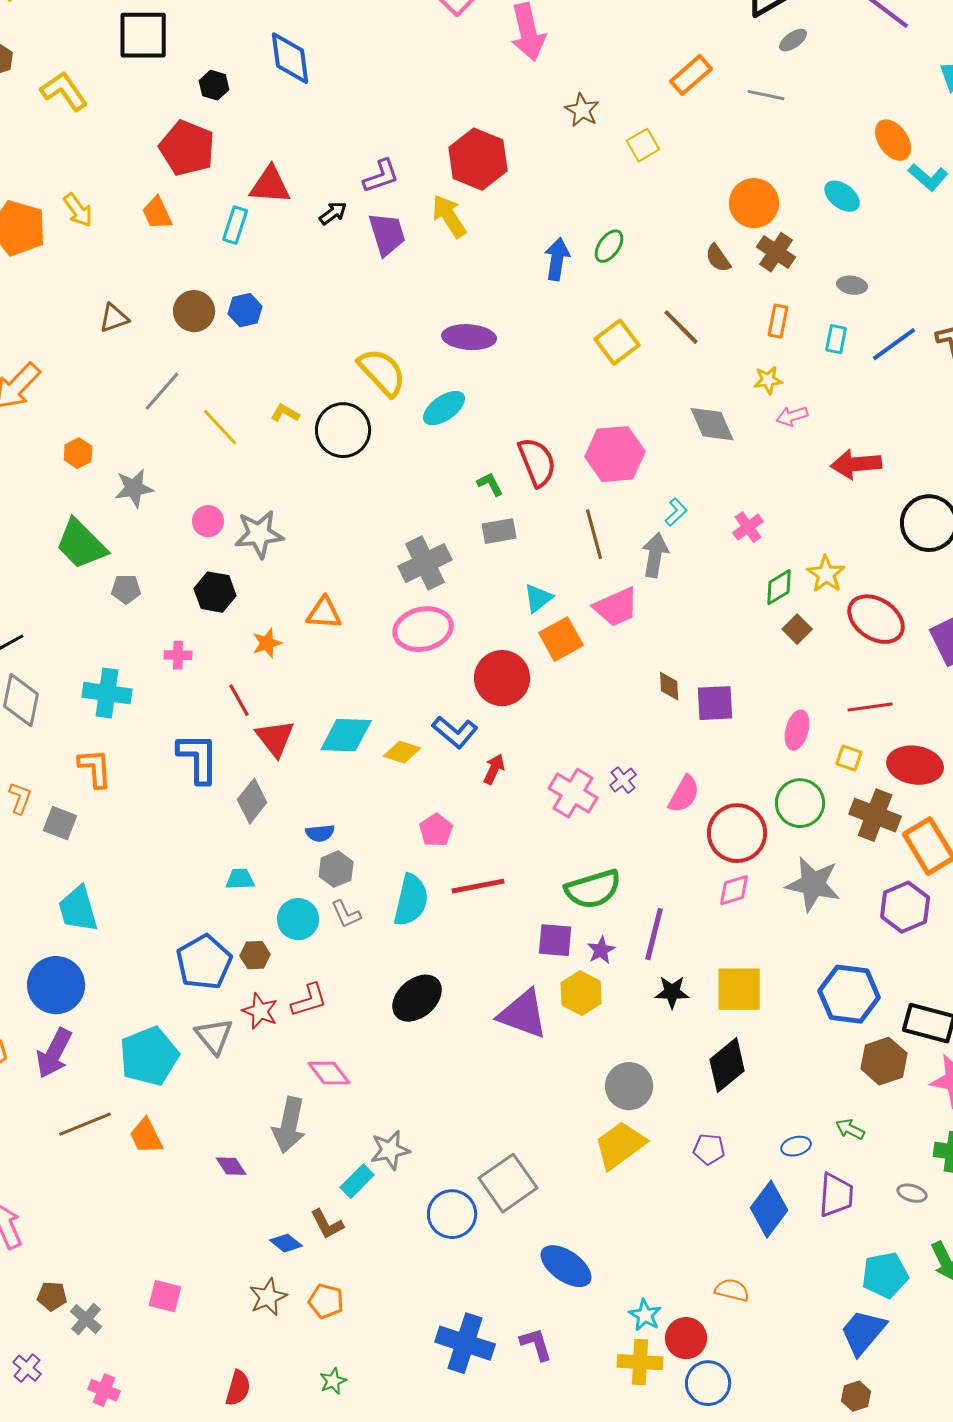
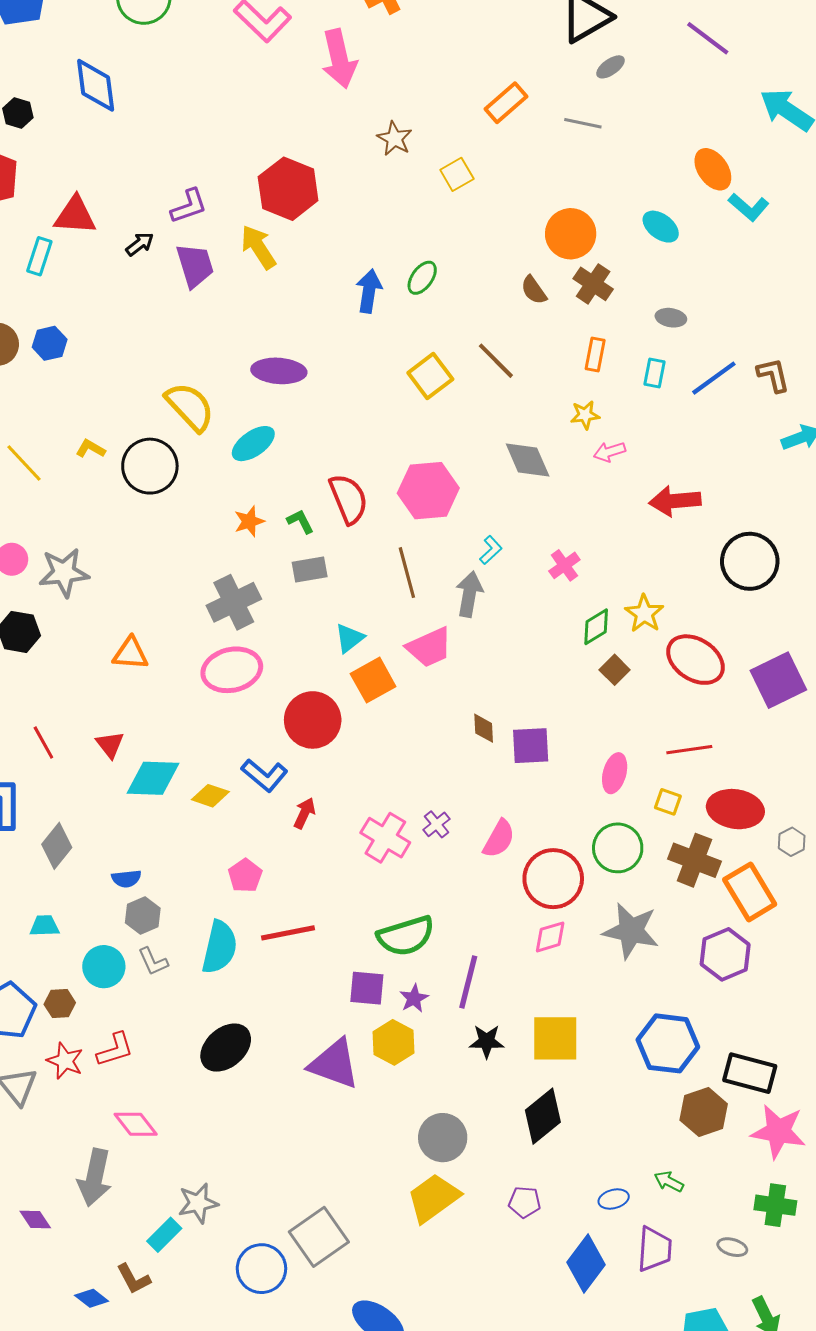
orange star: (267, 643) -> (249, 521), moved
red triangle: (275, 738) -> (110, 745), moved, size x0.7

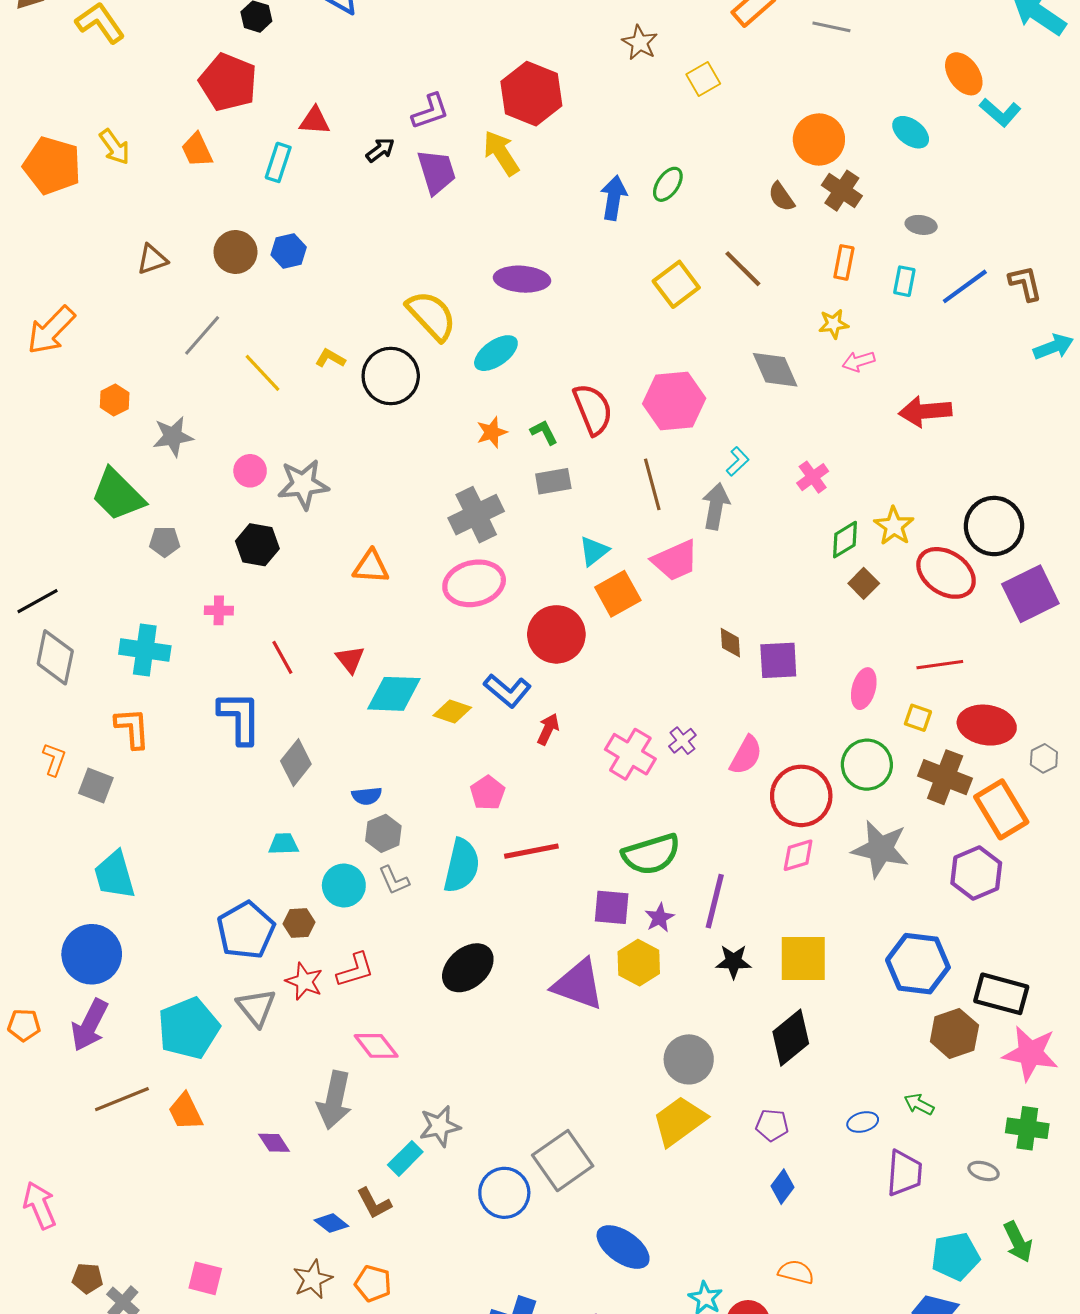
red triangle: (75, 215) -> (315, 121), size x0.7
black circle: (750, 561) -> (994, 526), moved
blue diamond: (586, 1263) -> (782, 1187), moved, size x0.6

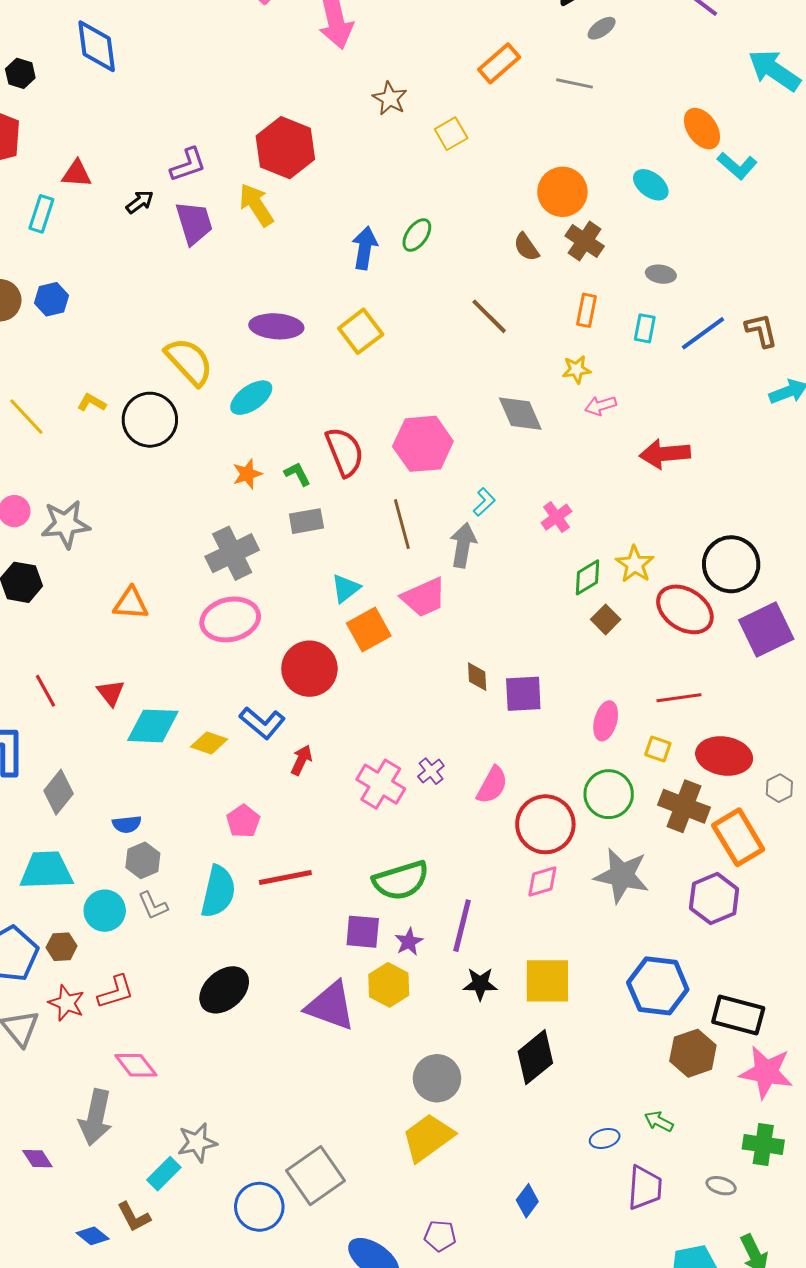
yellow square: (676, 284) -> (361, 331), moved
cyan trapezoid: (283, 844) -> (46, 870), size x1.8
purple pentagon: (772, 1125) -> (440, 1236), moved

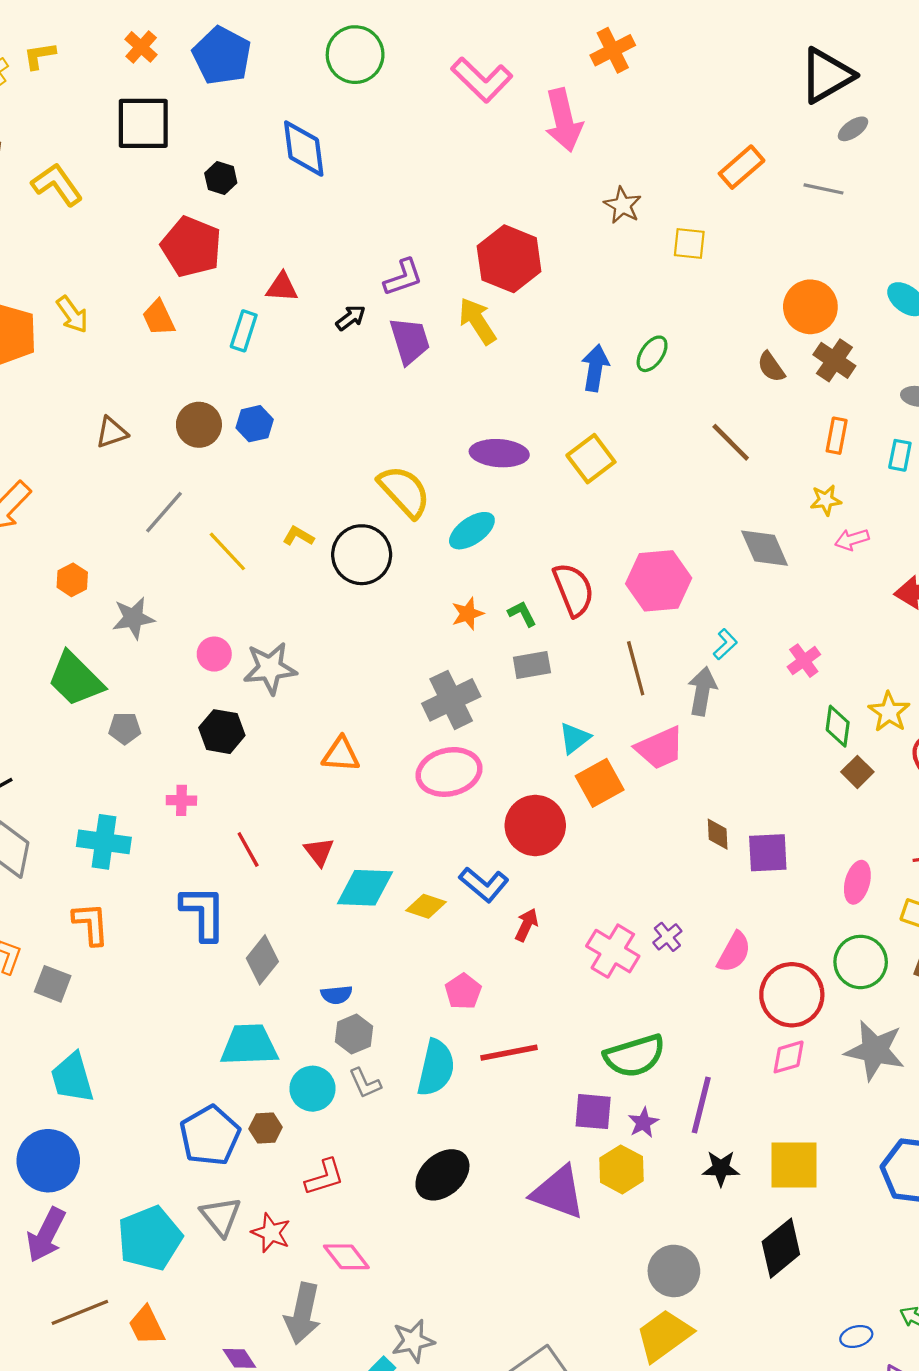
yellow square: (451, 134) -> (689, 243), turned 36
green diamond: (588, 577) -> (838, 726), turned -51
red star: (67, 1003) -> (271, 1233), moved

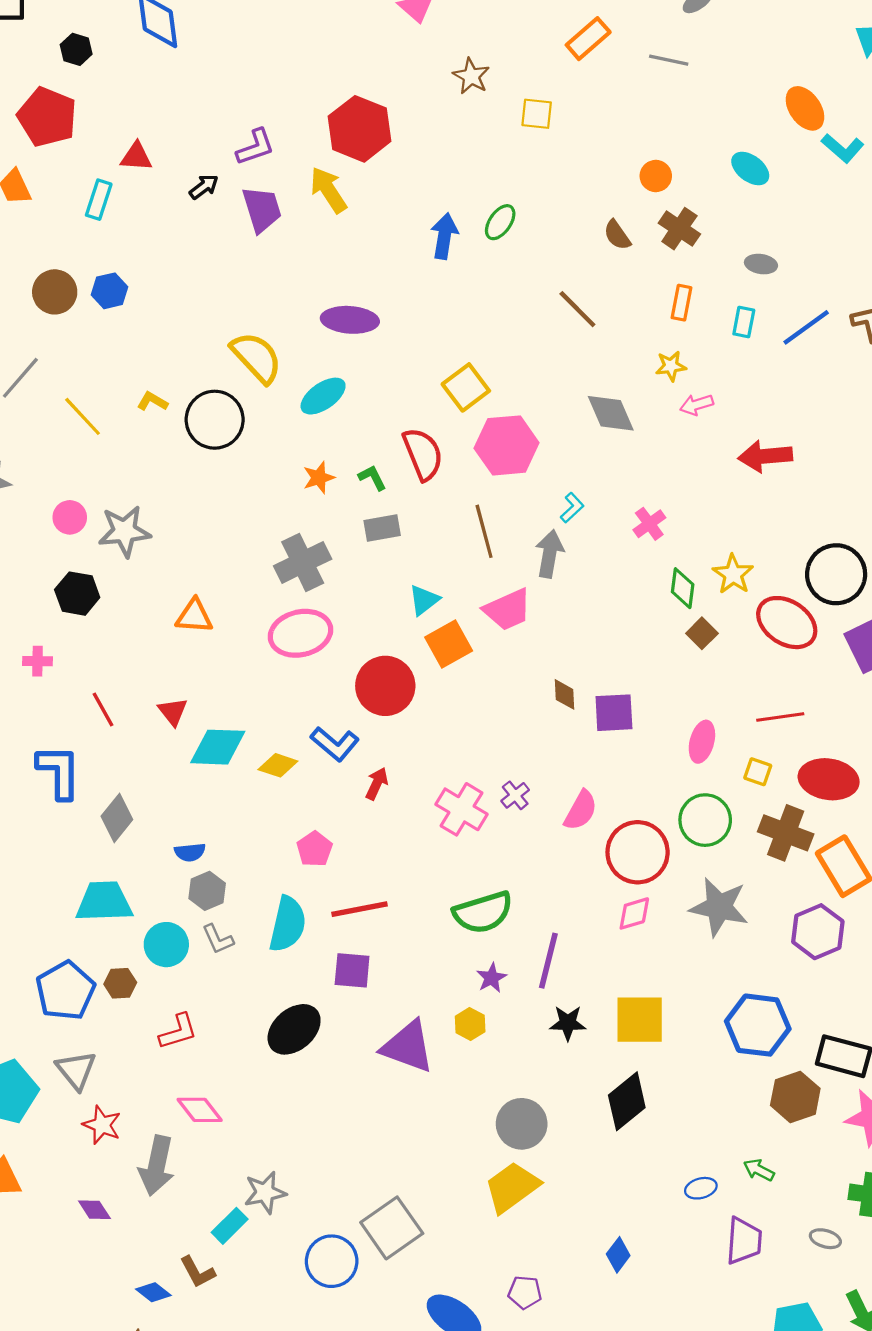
orange circle: (810, 307) -> (656, 176), size x0.6
yellow square: (591, 459) -> (466, 387), moved
purple square: (593, 1112) -> (352, 970), moved
yellow hexagon: (622, 1169) -> (470, 1024), size x0.7
red star: (271, 1233) -> (102, 1125), moved

